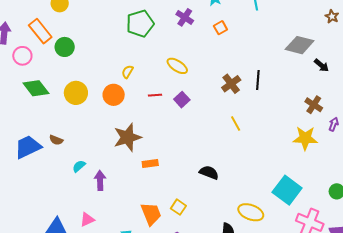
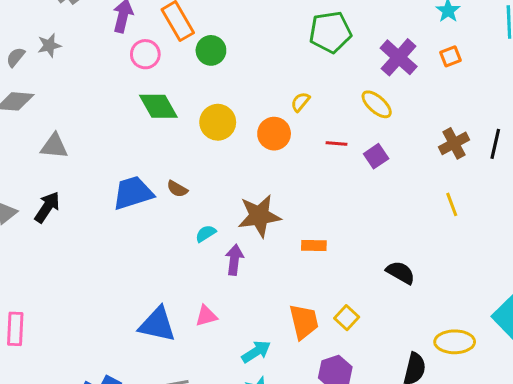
purple cross: (185, 17) -> (399, 57), moved, size x1.4
brown star: (127, 137) -> (259, 216), moved
yellow ellipse: (251, 212) -> (455, 342), turned -30

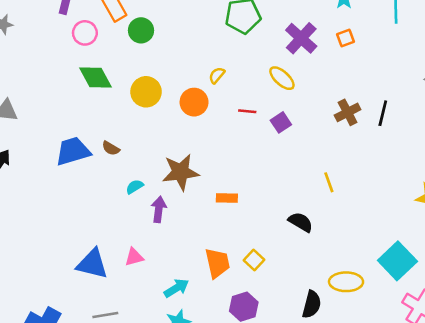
yellow line: (452, 204) -> (329, 182), moved

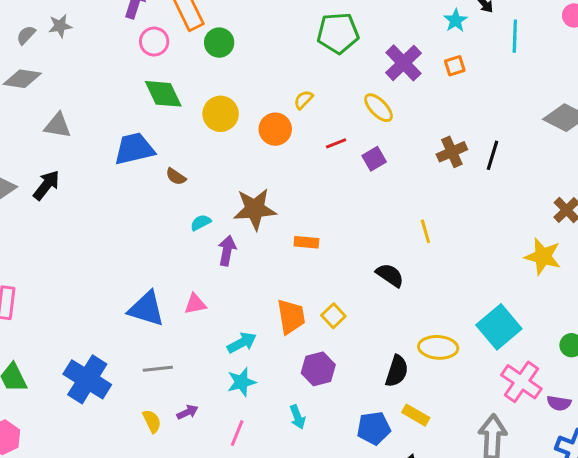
red line: (247, 111) -> (336, 143), turned -30
blue trapezoid: (73, 151) -> (134, 149), moved

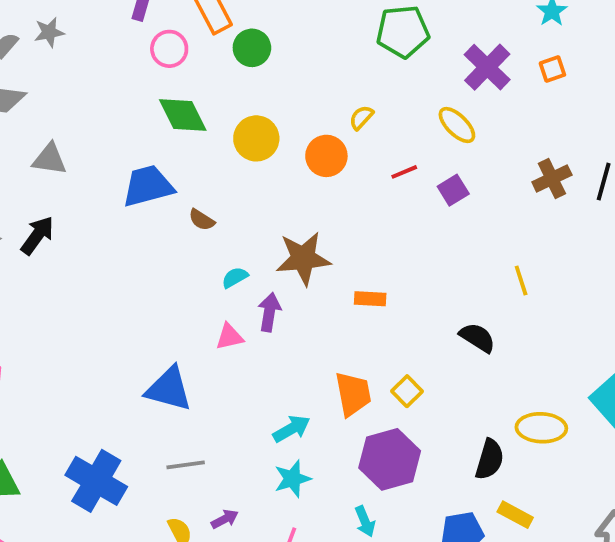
pink triangle: (195, 304) -> (230, 337), moved
purple hexagon: (318, 369) -> (390, 459), size x1.4

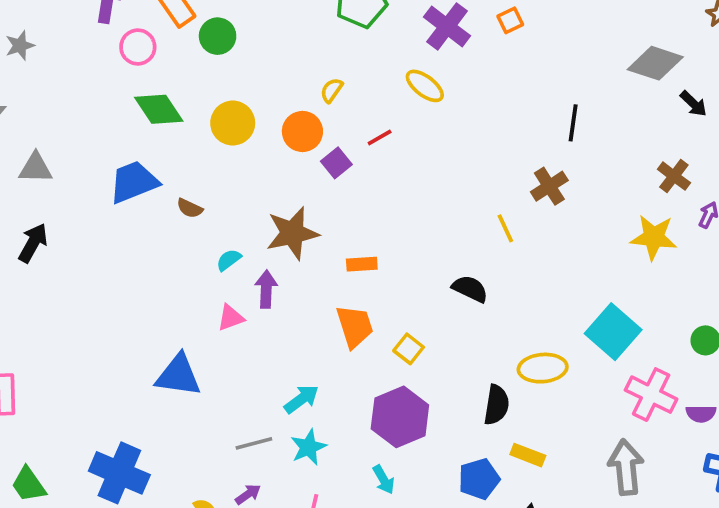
brown cross: (552, 179) -> (549, 186), moved
purple square: (453, 190) -> (336, 163), moved
orange trapezoid: (353, 394) -> (355, 326), moved
gray line: (186, 465) -> (254, 443), moved

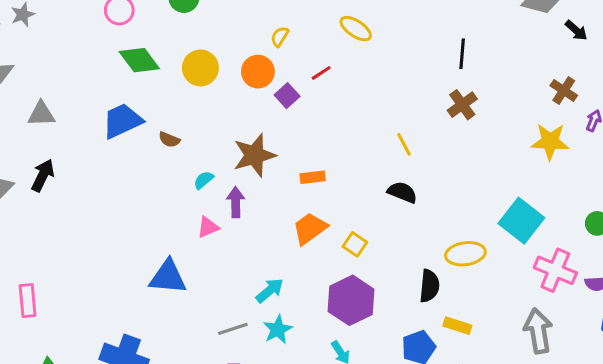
black line: (573, 123) -> (462, 54), moved
yellow line: (505, 228) -> (404, 144), moved
orange trapezoid: (355, 326) -> (310, 228), turned -105

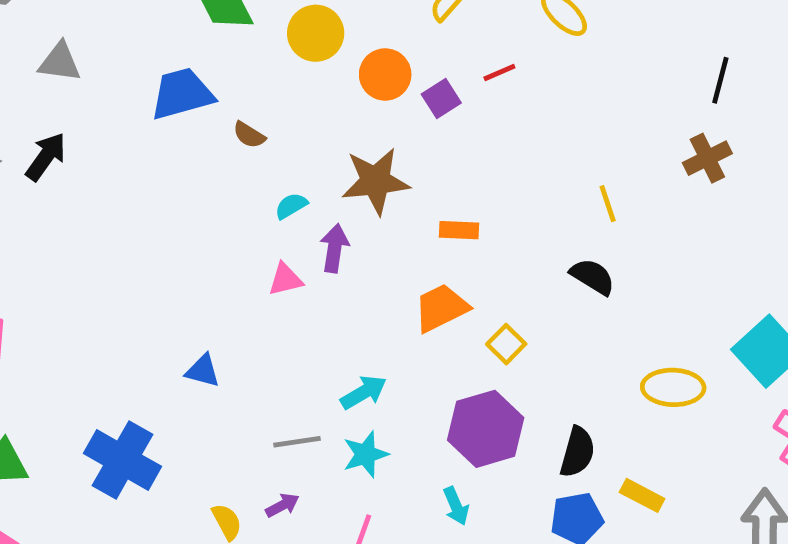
orange circle: (258, 72) -> (385, 74), moved
blue triangle: (168, 277) -> (203, 371), moved, size x0.6
black semicircle: (429, 286) -> (577, 452), moved

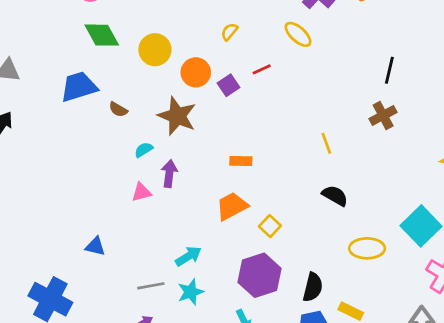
brown star: (376, 181) -> (177, 116), moved, turned 30
black semicircle: (593, 277) -> (335, 196), moved

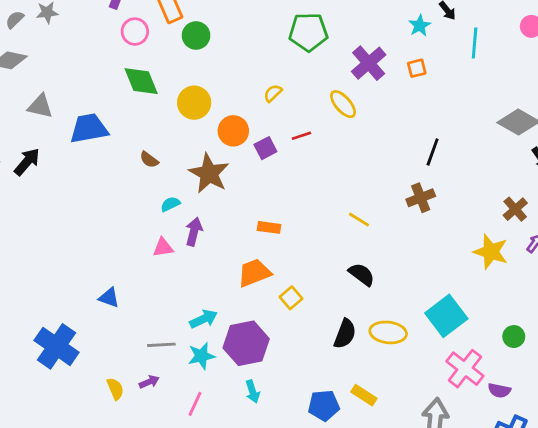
blue trapezoid: (79, 87) -> (89, 129), moved
yellow line: (326, 143) -> (359, 220), turned -45
purple hexagon: (259, 275) -> (246, 343), moved
black semicircle: (313, 287) -> (345, 334), moved

